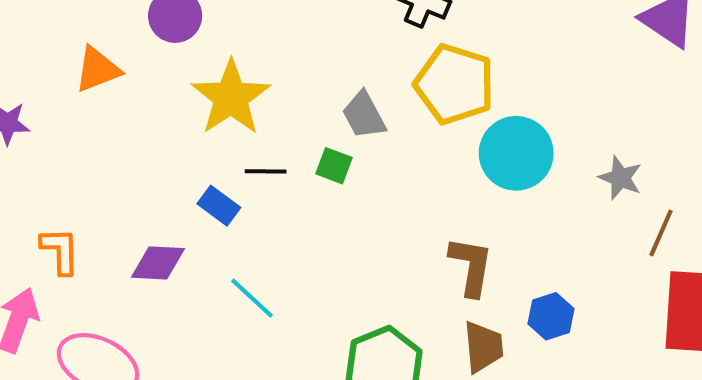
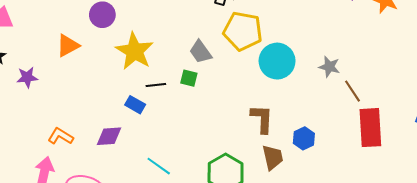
brown line: (661, 233) -> (353, 91), turned -50
orange L-shape: (60, 251) -> (61, 136), turned -50
cyan line: (252, 298) -> (159, 166), moved

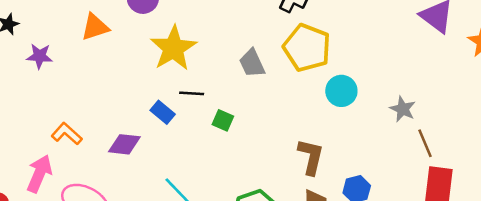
cyan circle: (277, 61) -> (341, 91), size x0.7
green square: (189, 78) -> (223, 120), moved

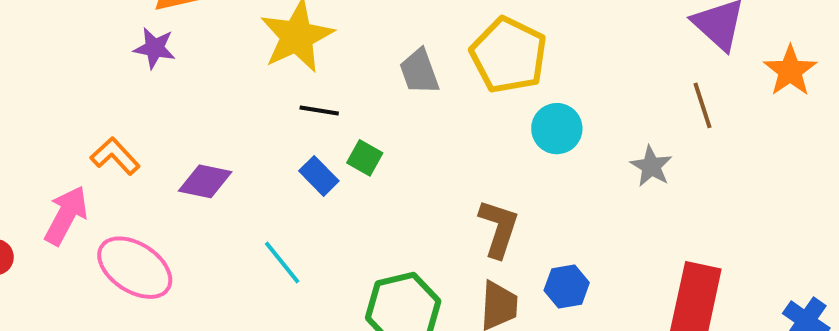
purple star: (40, 56) -> (155, 48), moved
blue rectangle: (163, 112) -> (319, 176), moved
brown line: (425, 143) -> (703, 105), moved

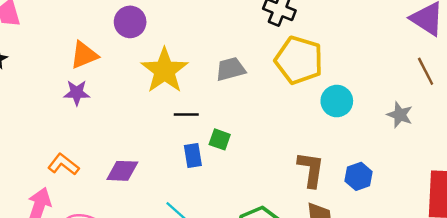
gray trapezoid: (419, 72) -> (231, 69), moved, turned 104
blue rectangle: (319, 176) -> (193, 156), turned 45
blue hexagon: (567, 287) -> (359, 176), moved

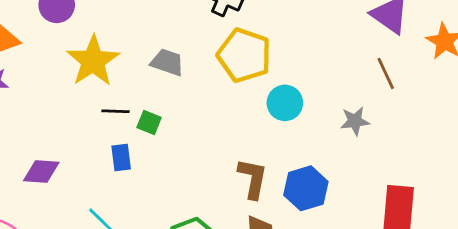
gray trapezoid: (231, 69) -> (167, 62), turned 32
gray star: (400, 115) -> (355, 121), turned -30
green square: (220, 139) -> (149, 122), moved
blue hexagon: (359, 176) -> (306, 188), size x1.4

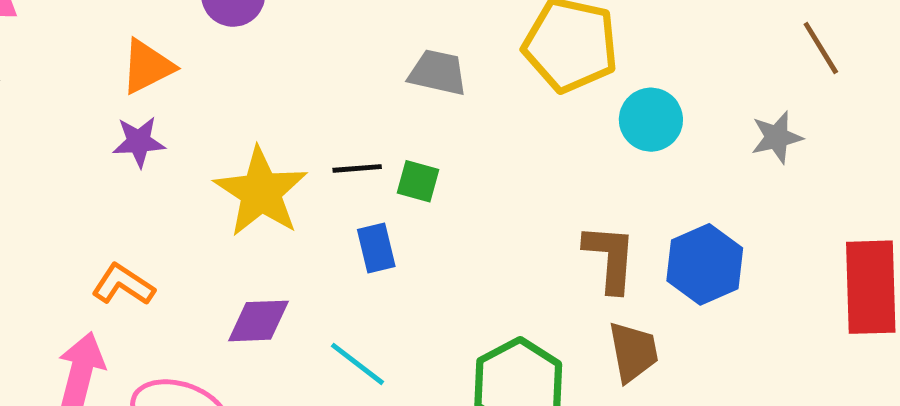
yellow star: (93, 61) -> (261, 192), moved
purple diamond: (41, 171) -> (258, 321), moved

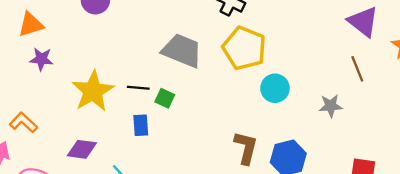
orange triangle: (147, 67) -> (31, 25), moved
gray trapezoid: (438, 73) -> (182, 51), size x1.5

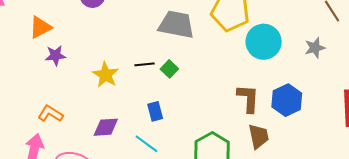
cyan circle: (275, 88) -> (264, 42), size x1.4
yellow star: (93, 91) -> (106, 75), size x0.7
green square: (165, 98) -> (169, 69), turned 30
blue rectangle: (141, 125) -> (155, 111), moved

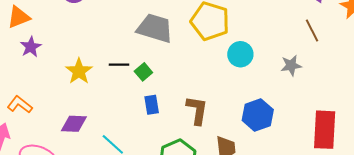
cyan circle: (264, 42) -> (240, 54), size x0.7
purple star: (55, 55) -> (31, 47), turned -30
brown L-shape: (248, 98) -> (197, 110), moved
blue rectangle: (155, 111) -> (152, 105), moved

